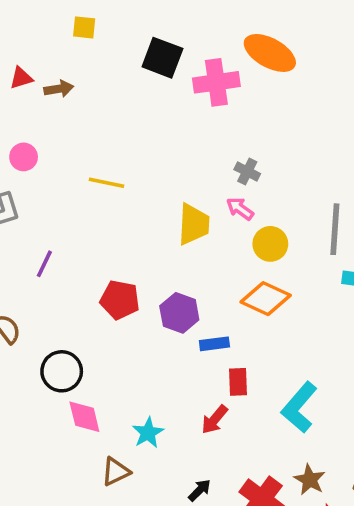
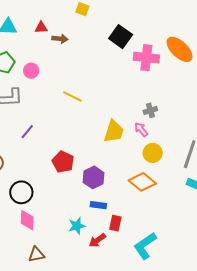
gray cross: (247, 172) -> (150, 110), turned 32
blue rectangle: (214, 344) -> (98, 205), moved
cyan star: (148, 433) -> (77, 226), moved

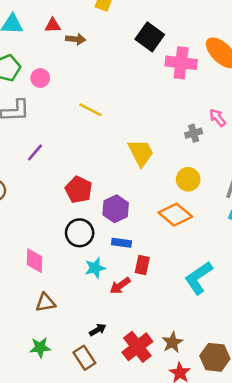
gray cross: (150, 110) -> (194, 133), moved
pink arrow: (141, 130) -> (218, 118), moved
yellow trapezoid: (114, 131) -> (141, 153), turned -45
black circle: (21, 192) -> (80, 233), moved
cyan L-shape: (145, 246) -> (199, 278), moved

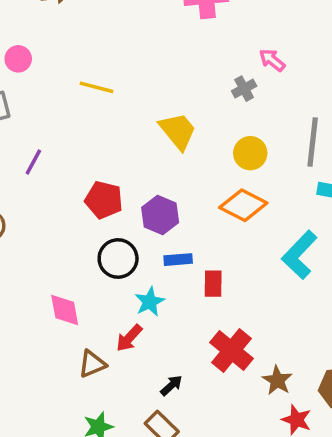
cyan L-shape: (199, 278) -> (299, 255), moved
red arrow: (120, 286) -> (129, 338), moved
red cross: (137, 347) -> (232, 350), moved

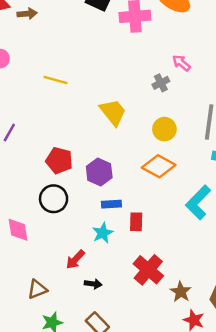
black circle: (118, 259) -> (54, 199), moved
cyan star: (150, 302) -> (103, 233), moved
pink diamond: (65, 310) -> (18, 230), moved
brown triangle: (92, 364) -> (37, 289), moved
black arrow: (171, 385) -> (93, 284), moved, turned 49

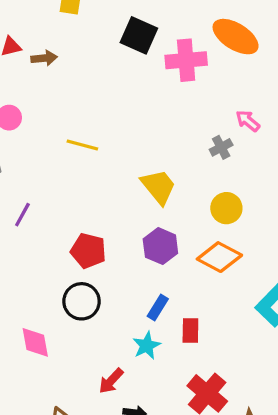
purple hexagon: (99, 172) -> (160, 246), moved
blue rectangle: (111, 204) -> (158, 308), turned -54

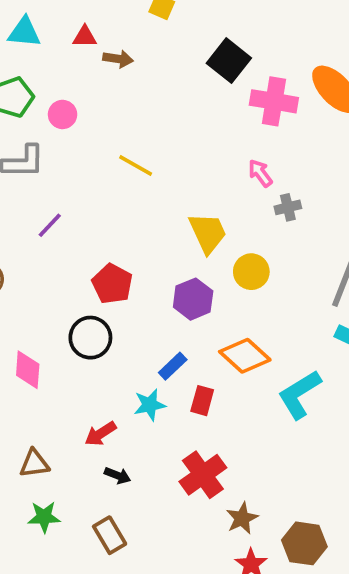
pink arrow: (248, 121) -> (260, 173), moved
yellow circle: (226, 208) -> (251, 272), moved
orange diamond: (219, 257) -> (245, 356), moved

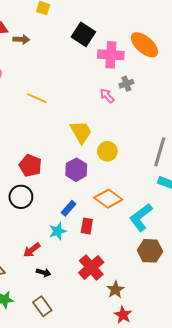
gray cross: (288, 207) -> (126, 84), moved
brown hexagon: (304, 543) -> (150, 251), moved

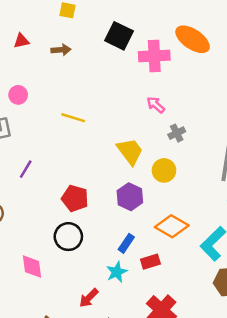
brown arrow: (21, 39) -> (61, 50), moved
gray cross: (126, 84) -> (177, 133), moved
red rectangle: (87, 226) -> (150, 262), turned 70

